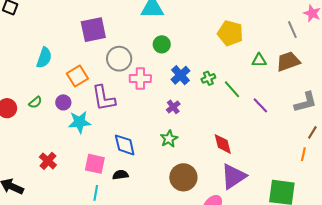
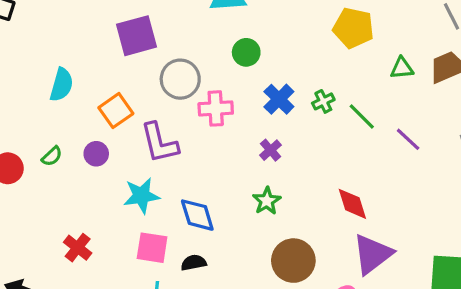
cyan star: (80, 122) -> (141, 196), moved

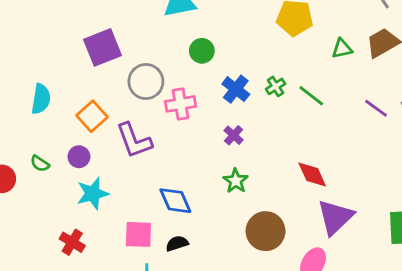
purple line: (408, 139) -> (376, 108), moved
green semicircle: (52, 156) -> (40, 164), turned 84
cyan star: (141, 196) -> (93, 193), moved

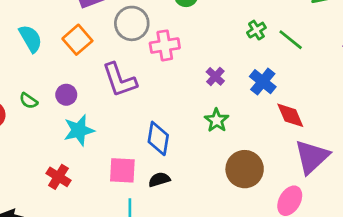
blue cross: (236, 89) -> (263, 82), moved
cyan semicircle: (41, 99) -> (31, 39), turned -40
orange square: (92, 116) -> (77, 40), moved
blue diamond: (175, 201) -> (158, 138), turned 32

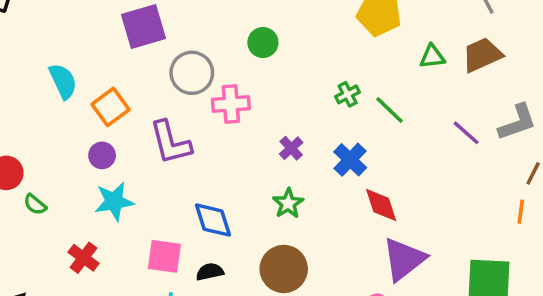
orange square: (77, 40) -> (110, 107), moved
green semicircle: (29, 101) -> (35, 204), moved
blue diamond: (158, 138) -> (213, 220), turned -32
brown circle: (245, 169) -> (284, 269), moved

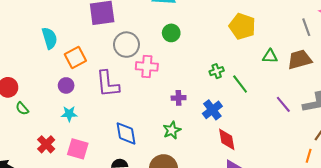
purple cross: (291, 148) -> (179, 98), turned 32
cyan star: (114, 201) -> (69, 114), size x0.7
pink square: (164, 256) -> (78, 149), moved

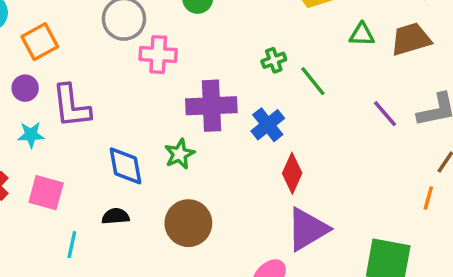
purple L-shape: (108, 84) -> (71, 106), moved
purple cross: (179, 98) -> (211, 106), size x2.0
green star: (172, 130) -> (180, 154), moved
red diamond: (227, 139) -> (292, 173), turned 35

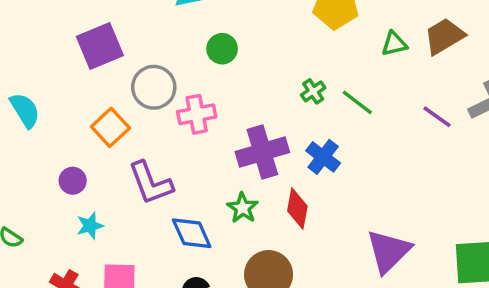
orange square: (40, 42) -> (110, 127), moved
purple L-shape: (71, 106) -> (151, 183), moved
red diamond: (292, 173) -> (297, 208), moved

